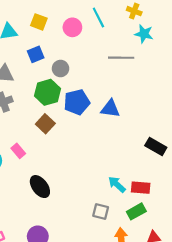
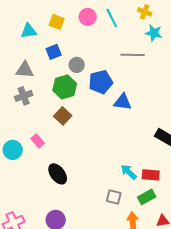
pink circle: (72, 27) -> (88, 17), moved
blue pentagon: (77, 102) -> (101, 82), moved

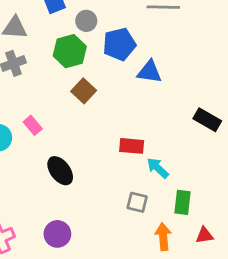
brown square: (63, 116) -> (84, 91), moved
red rectangle: (151, 175) -> (132, 146), moved
green rectangle: (147, 197) -> (182, 202), turned -54

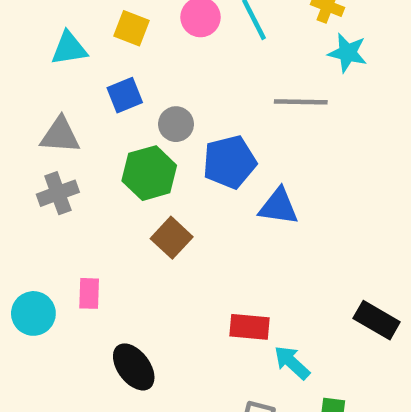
black rectangle: (207, 120) -> (377, 320), moved
pink rectangle: (33, 125) -> (89, 293), turned 42

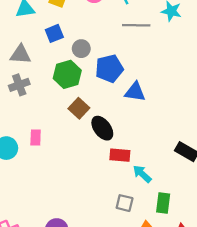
gray line: (301, 102) -> (136, 25), moved
black ellipse: (134, 367) -> (102, 128), moved

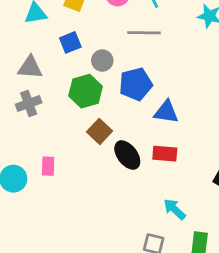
gray line: (136, 25) -> (144, 33), moved
red rectangle: (120, 155) -> (165, 154), moved

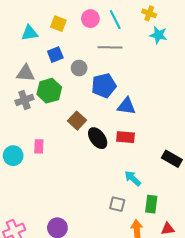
green hexagon: (86, 91) -> (49, 91), moved

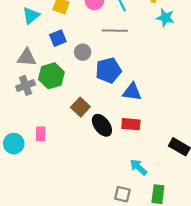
cyan triangle: (30, 33) -> (31, 16), turned -30

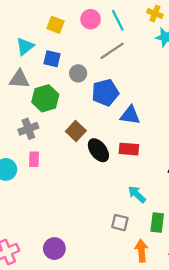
cyan triangle: (31, 16) -> (25, 46), moved
gray line: (115, 31) -> (112, 51), turned -35
blue square: (58, 38) -> (52, 59), turned 35
gray cross: (26, 85) -> (28, 129), moved

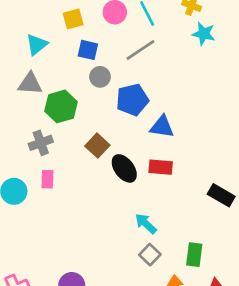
yellow square: (55, 25) -> (73, 19), turned -36
blue square: (52, 59) -> (88, 50), moved
cyan arrow: (137, 194) -> (146, 224), moved
gray square: (120, 223) -> (150, 255), turned 30

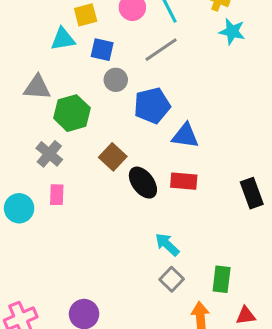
cyan triangle: (37, 45) -> (63, 39), moved, turned 30
gray cross: (41, 143) -> (49, 154), turned -30
black rectangle: (221, 195) -> (252, 193), moved, turned 40

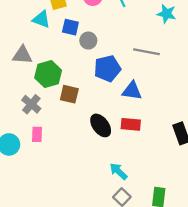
cyan triangle: (63, 39) -> (41, 19), turned 30
gray line: (161, 50) -> (146, 52), moved, turned 45
gray circle: (116, 80) -> (88, 41), moved
brown square: (113, 157) -> (69, 94), moved, turned -30

